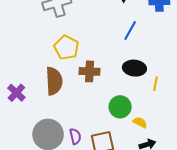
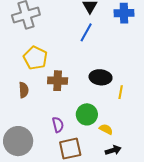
blue line: (130, 30) -> (86, 32), moved
brown semicircle: (54, 81) -> (24, 90), size x0.6
purple semicircle: (75, 136) -> (58, 125), moved

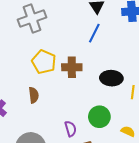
brown cross: (58, 81) -> (72, 67), moved
yellow semicircle: (106, 129) -> (128, 131), moved

